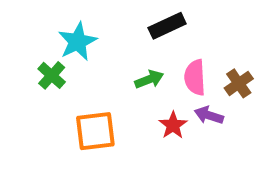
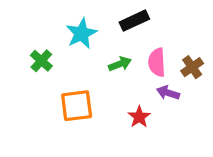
cyan star: (78, 42) -> (81, 33), moved
red star: (173, 125) -> (139, 117), moved

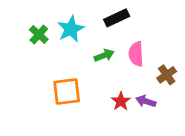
green cross: (41, 61) -> (39, 35), moved
brown cross: (192, 67) -> (167, 75), moved
purple arrow: (168, 93) -> (146, 101), moved

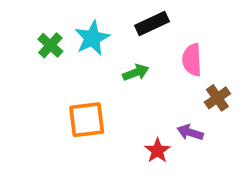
pink semicircle: (136, 54) -> (192, 60), moved
red star: (121, 101) -> (157, 151), moved

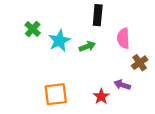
black rectangle: (152, 23) -> (98, 15), turned -60
cyan star: (92, 38) -> (59, 41), moved
orange square: (87, 120) -> (56, 94), moved

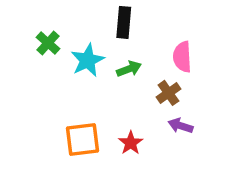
black rectangle: (98, 15) -> (124, 22), moved
brown cross: (140, 63) -> (169, 93), moved
red star: (101, 96) -> (131, 143), moved

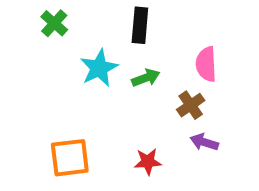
green cross: (48, 43) -> (54, 23), moved
orange square: (82, 139) -> (70, 158), moved
red star: (131, 143) -> (148, 162), turned 30

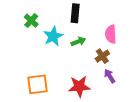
green cross: (54, 23) -> (31, 21), moved
purple arrow: (204, 142) -> (110, 76), turned 40
red star: (148, 162) -> (79, 86), size x1.5

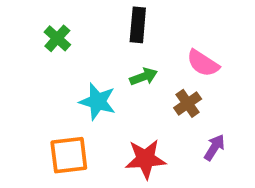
pink semicircle: (111, 34) -> (203, 63), turned -54
cyan star: (53, 36) -> (98, 102), moved, turned -30
purple arrow: (110, 76) -> (214, 147), moved, turned 64

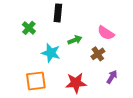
black rectangle: (138, 25) -> (58, 13), moved
green cross: (57, 38) -> (29, 28), moved

